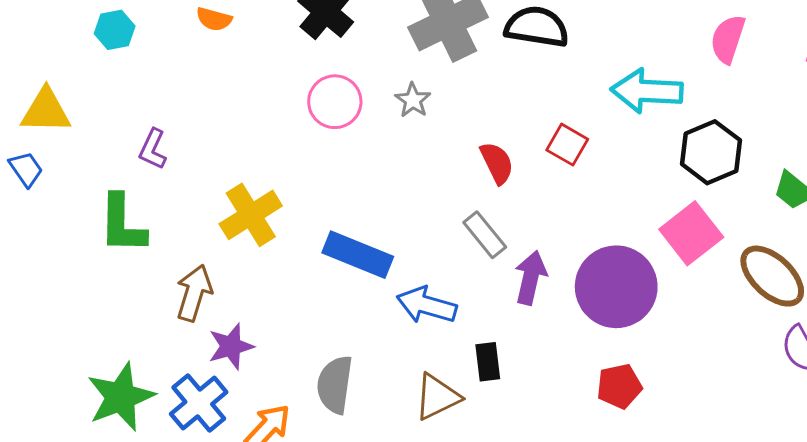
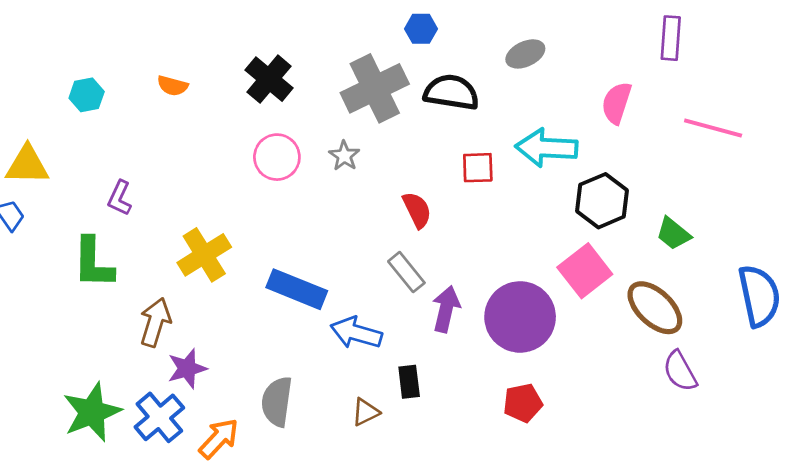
red square: (567, 145) -> (478, 168), moved, turned -32
brown triangle: (437, 397) -> (365, 412), size x0.7

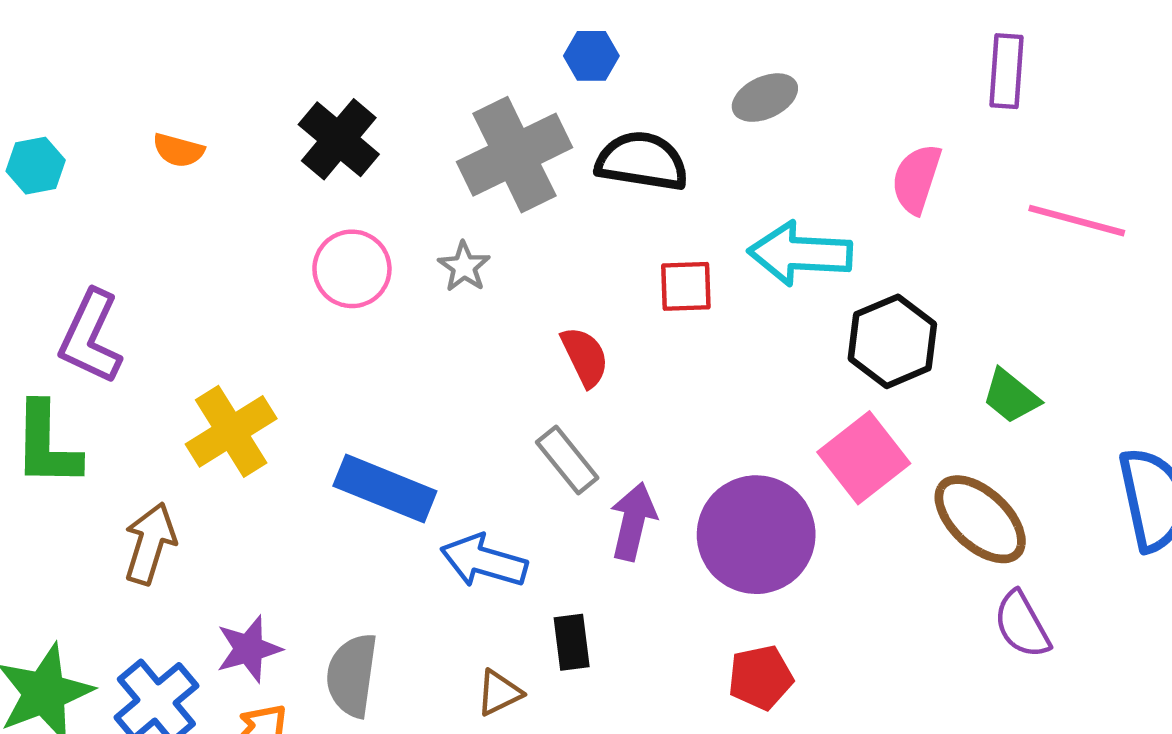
purple L-shape: (120, 198) -> (91, 337), size x1.6
purple star: (187, 369) -> (249, 649), moved

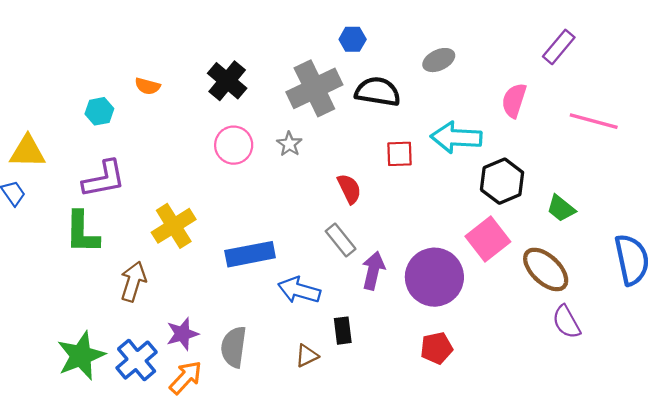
purple rectangle: (1007, 71) -> (559, 47), turned 36
cyan hexagon: (36, 166) -> (99, 111), moved
purple L-shape: (91, 337) -> (104, 179), turned -126
blue rectangle: (385, 489) -> (250, 254), turned -33

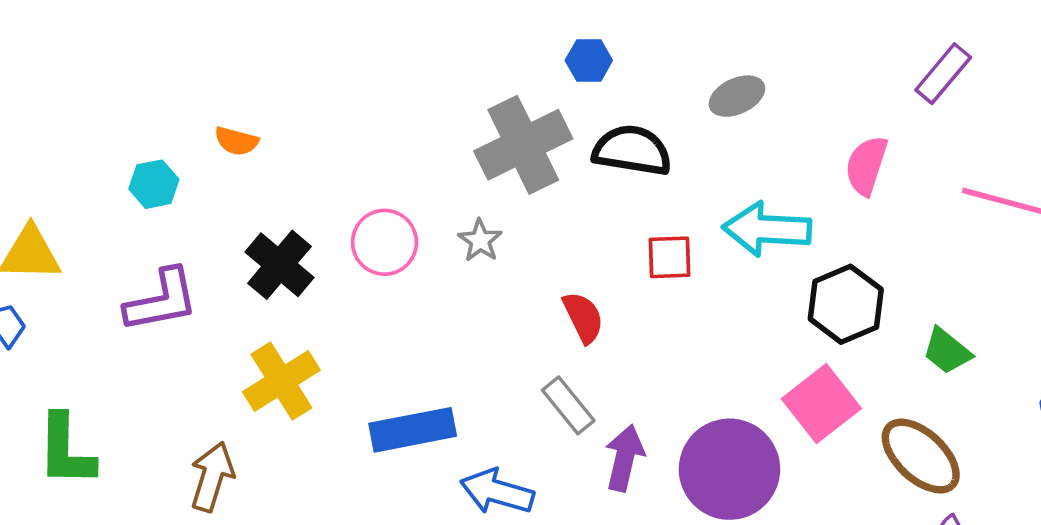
black cross: (227, 81) -> (280, 265), moved
green L-shape: (82, 232) -> (66, 450), moved

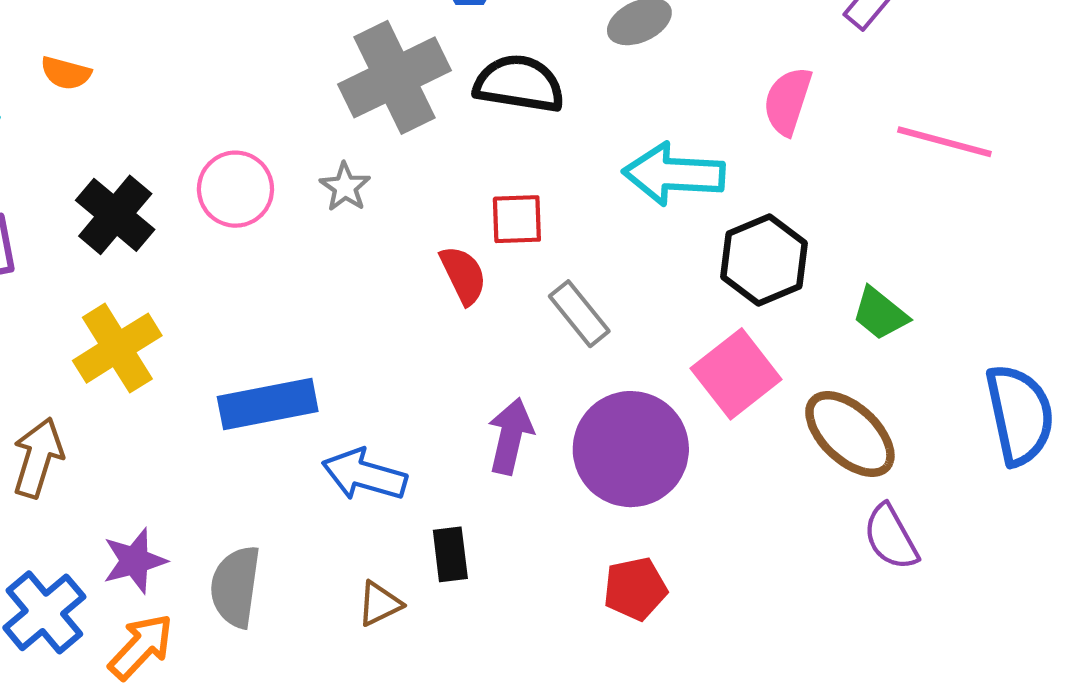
red square: (669, 257) -> (517, 219), moved
gray rectangle: (568, 405) -> (579, 314), moved

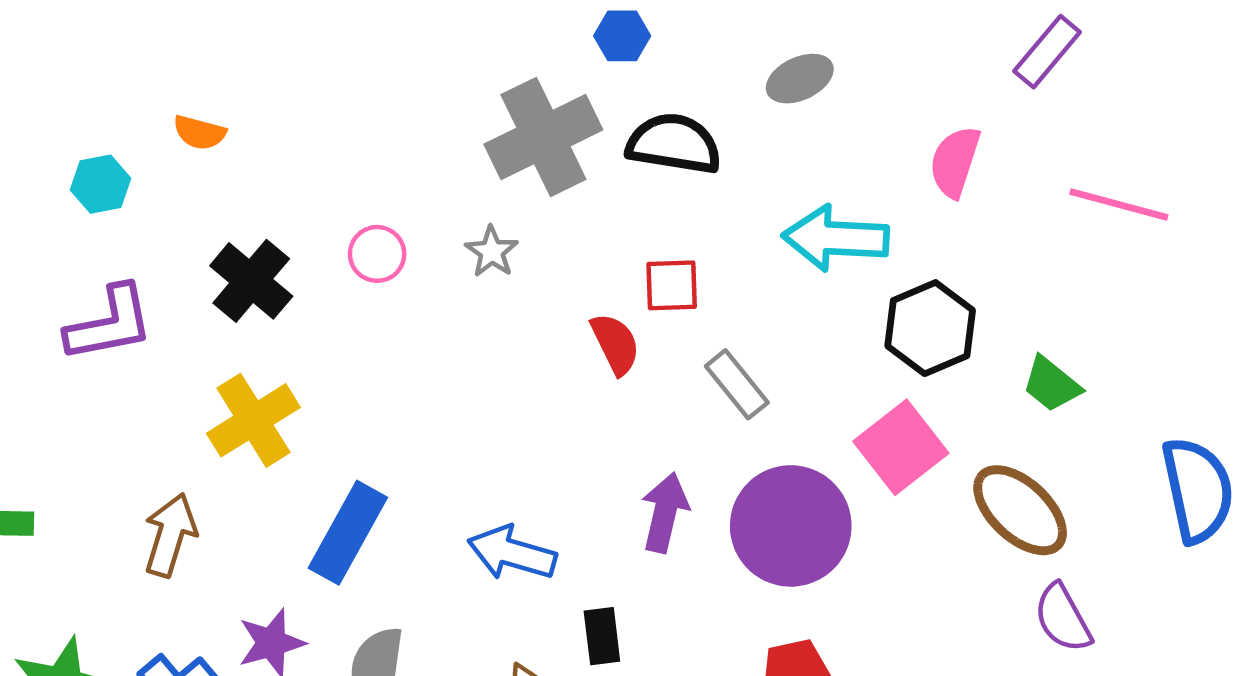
pink circle: (235, 189) -> (377, 254), size x0.7
blue rectangle: (268, 404) -> (348, 533), moved, turned -50

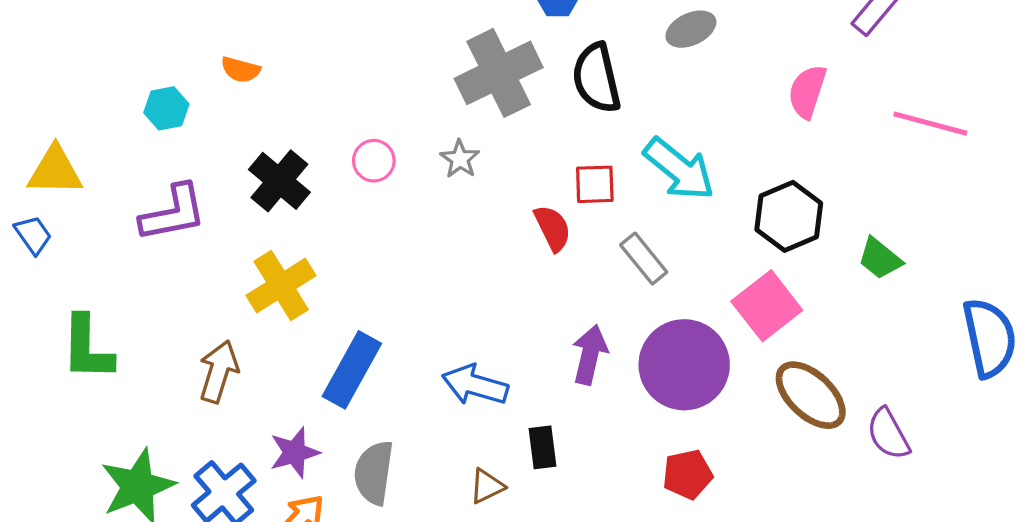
black semicircle: (674, 144) -> (596, 78), turned -112
cyan arrow: (836, 238) -> (679, 169), moved, turned -144
brown ellipse: (1020, 510) -> (811, 395), moved

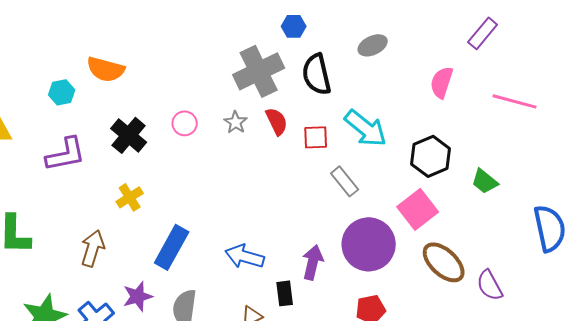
orange semicircle: (241, 70) -> (106, 69), size x1.6
red semicircle: (553, 228) -> (277, 121), moved
yellow cross: (281, 285) -> (130, 197), size x0.7
purple arrow: (590, 355) -> (313, 262), moved

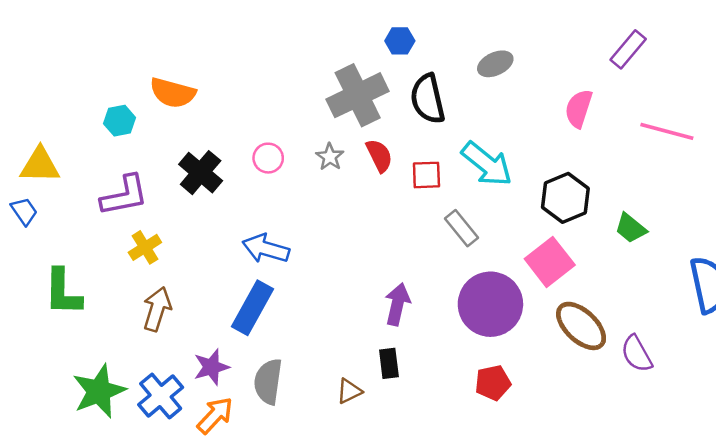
yellow cross: (130, 197) -> (145, 247), moved
blue arrow: (245, 256) -> (266, 249), moved
purple arrow: (313, 262) -> (397, 304), moved

